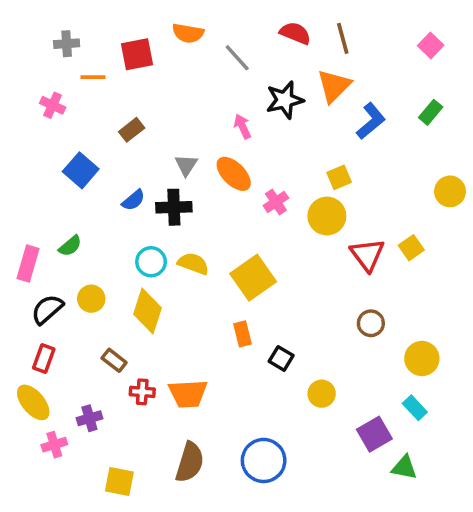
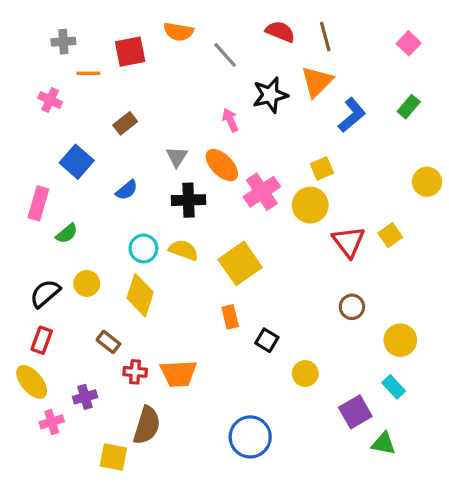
pink cross: (276, 202) -> (262, 192), size x1.5
black cross: (174, 207) -> (188, 200), moved
pink rectangle: (28, 264) -> (38, 203), moved
brown semicircle: (190, 462) -> (147, 425), moved

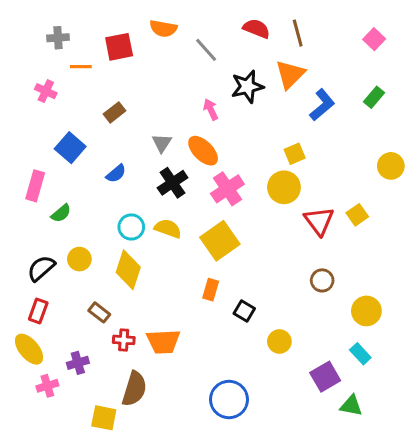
pink cross: (262, 192) -> (227, 189), moved
black cross: (188, 200) -> (173, 183), turned -32
orange rectangle: (230, 317) -> (211, 290), turned 30

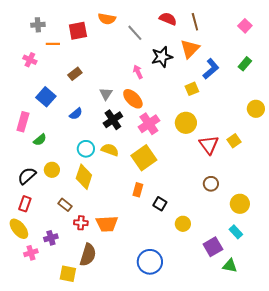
yellow square: (295, 154) -> (192, 89), moved

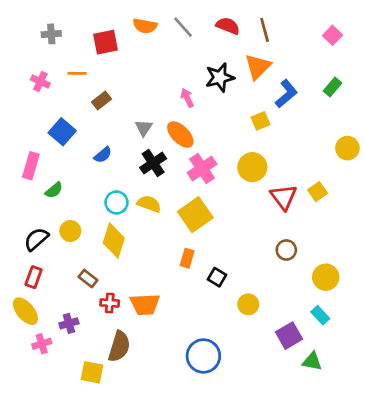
gray line: (135, 33) -> (183, 27), moved
orange line: (53, 44) -> (77, 73), moved

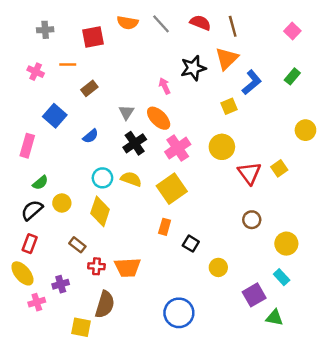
green semicircle: (54, 190) -> (40, 183), moved

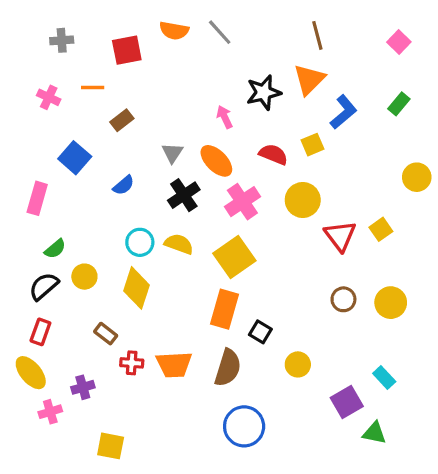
red semicircle: (200, 23) -> (273, 154), moved
orange rectangle: (165, 227) -> (225, 309), size x1.6
yellow circle: (286, 244) -> (391, 303), moved
brown semicircle: (105, 304) -> (228, 368), moved

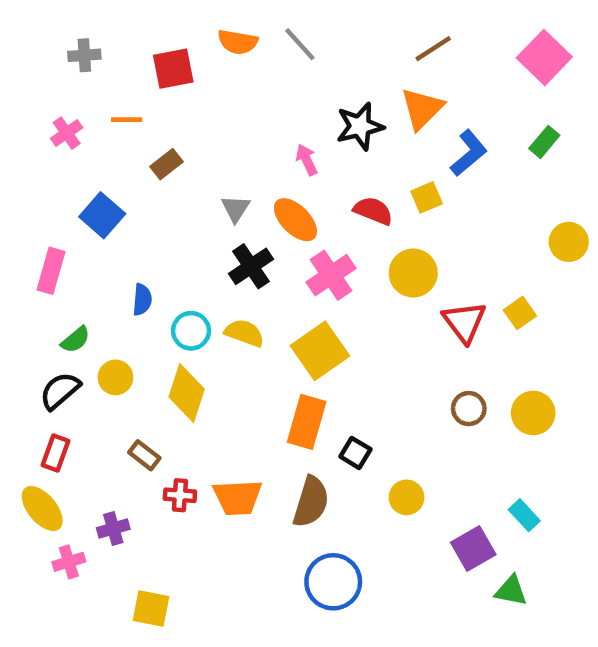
brown line: (317, 35) -> (433, 49), turned 72
pink square: (399, 42) -> (544, 57), size x1.6
pink cross: (49, 97) -> (67, 133), turned 30
blue semicircle: (124, 185) -> (142, 300), moved, turned -45

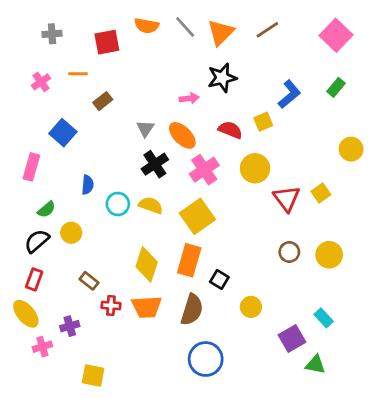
orange triangle: (422, 109) -> (221, 32), moved
pink arrow: (307, 160) -> (189, 98), turned 108
yellow diamond: (187, 393) -> (147, 264), moved

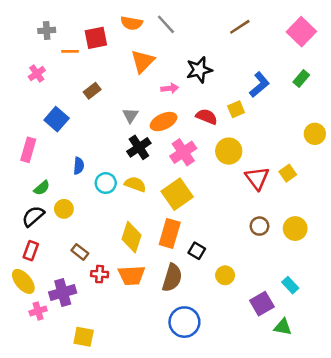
orange triangle: (221, 32) -> (143, 61), moved
orange line: (78, 74) -> (70, 51), moved
orange ellipse: (182, 135) -> (164, 122), turned -70
purple cross: (70, 326) -> (63, 293), size x1.5

